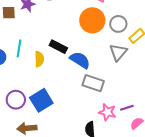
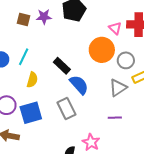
yellow semicircle: (39, 59) -> (32, 80), moved
gray rectangle: (93, 83) -> (66, 108), moved, turned 30
purple line: (127, 108) -> (115, 118), moved

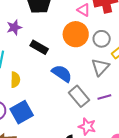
purple star: (44, 17) -> (14, 27), moved
black rectangle: (62, 66) -> (39, 47), moved
gray rectangle: (66, 108) -> (79, 96), moved

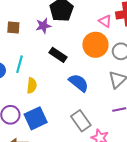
purple star: (14, 27) -> (43, 26), moved
gray rectangle: (79, 96) -> (81, 121), moved

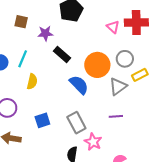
purple star: (43, 26) -> (45, 33), moved
orange circle: (95, 45) -> (97, 65), moved
blue square: (36, 118) -> (42, 120), moved, size x0.7

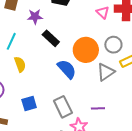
yellow semicircle: (32, 82) -> (20, 64), turned -35
purple line: (116, 116) -> (98, 108), moved

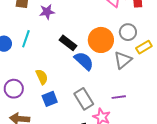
black rectangle: (51, 38) -> (68, 43), moved
yellow semicircle: (20, 64) -> (42, 77), moved

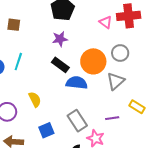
purple star: (47, 12) -> (60, 39), moved
yellow rectangle: (144, 47) -> (137, 107), moved, turned 63
blue semicircle: (84, 61) -> (77, 83), turned -35
blue square: (50, 99) -> (46, 130), moved

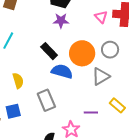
purple star: (60, 39) -> (61, 21), moved
gray rectangle: (77, 121) -> (46, 100), moved
blue square: (46, 130) -> (13, 111), moved

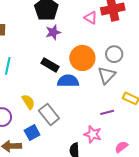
gray circle: (110, 50) -> (114, 54), moved
gray rectangle: (46, 100) -> (49, 114), moved

